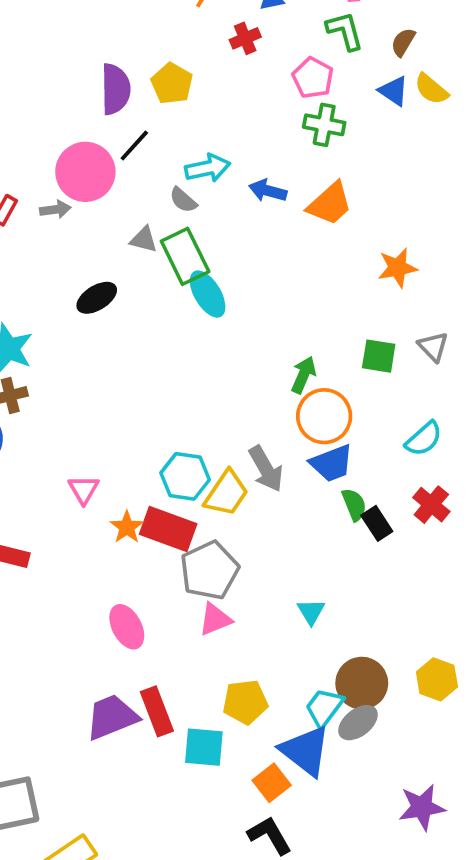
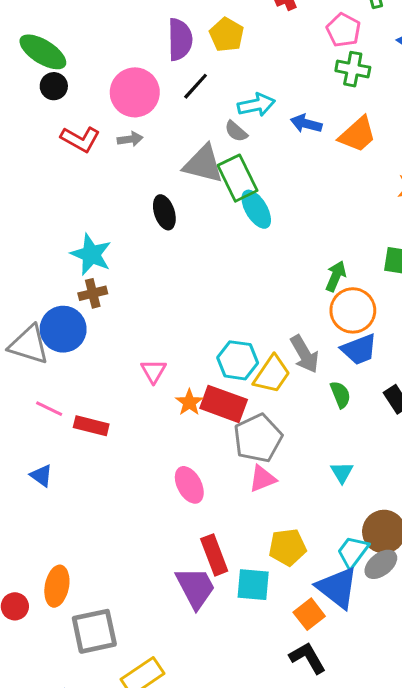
pink circle: (85, 172) -> (135, 92), moved
gray triangle: (144, 240) -> (203, 164), size x1.8
black ellipse: (97, 298) -> (164, 212), turned -76
green semicircle: (354, 505) -> (340, 395), moved
purple trapezoid: (112, 717) -> (196, 588), moved, turned 84

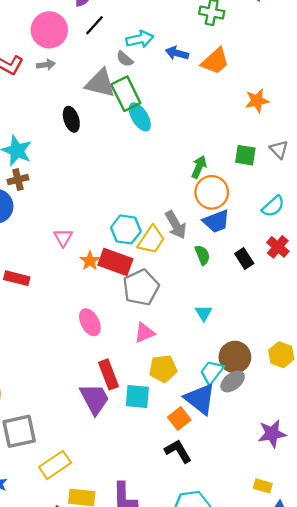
pink triangle: (262, 479) -> (144, 333), moved

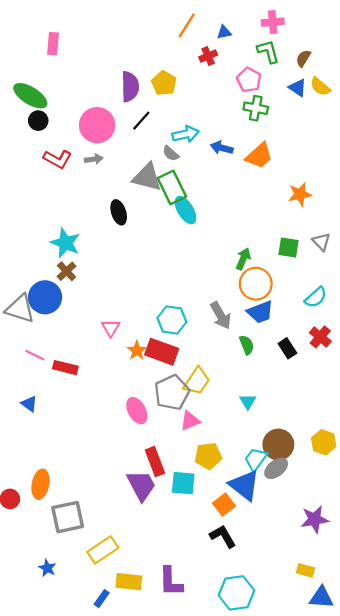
brown cross: (18, 180) -> (67, 271), turned -30
yellow trapezoid: (151, 240) -> (197, 381), moved
gray pentagon: (141, 287) -> (172, 392), moved

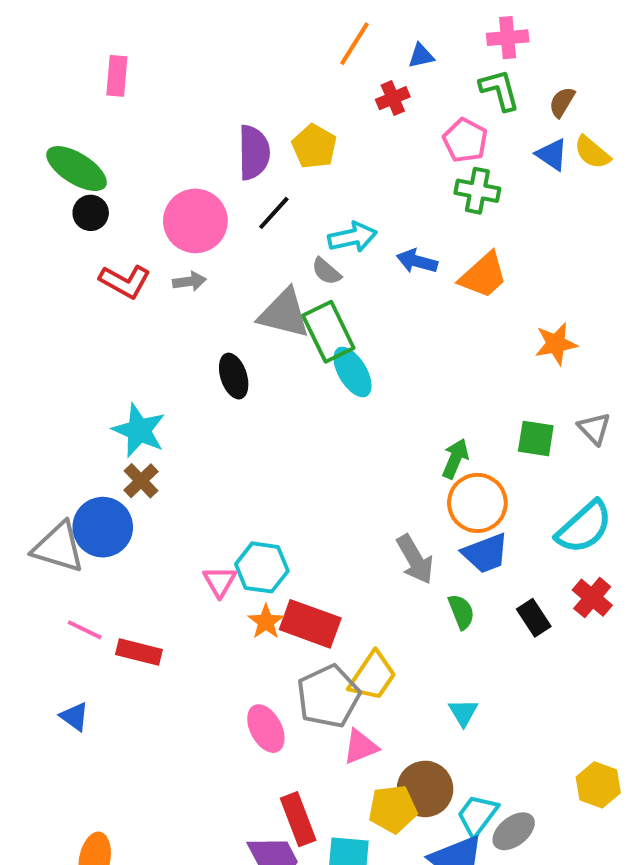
cyan semicircle: (316, 297) -> (584, 527), size x1.4
cyan hexagon: (172, 320) -> (262, 567), moved
brown circle: (278, 445) -> (425, 789), moved

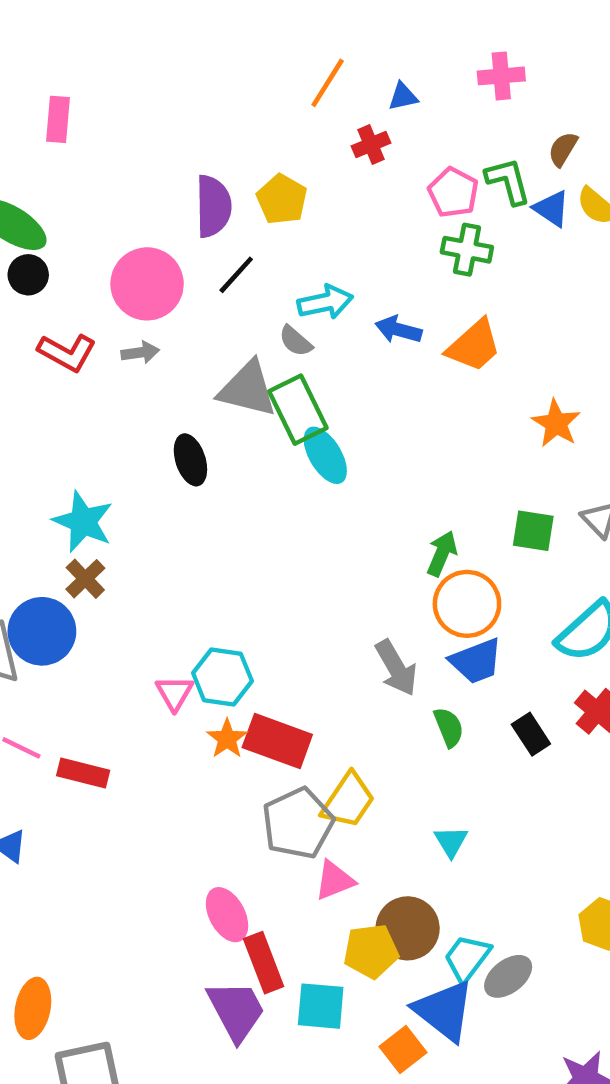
green L-shape: (500, 90) -> (508, 181), moved
orange star: (556, 344) -> (556, 423), turned -30
pink ellipse: (266, 729) -> (227, 915), moved

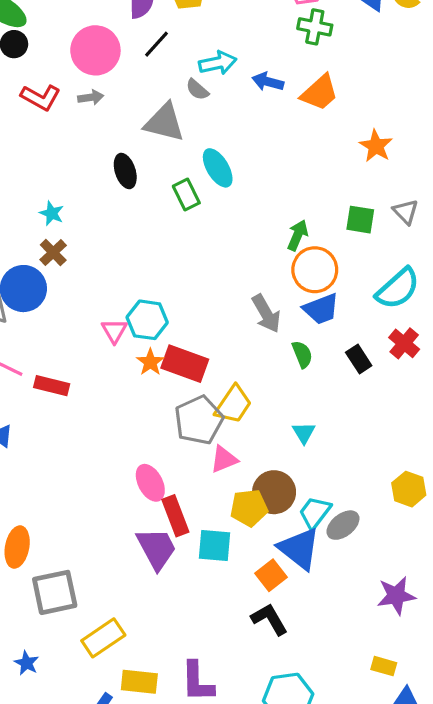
green rectangle: (298, 410) -> (186, 195), moved, size x0.7
cyan star: (83, 522) -> (52, 213), size x0.6

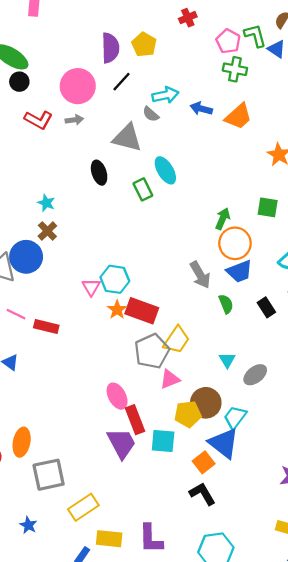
gray ellipse: (343, 525) -> (255, 375), moved

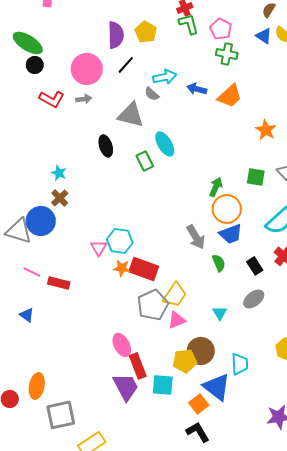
green L-shape: (255, 36) -> (189, 24), moved
orange star: (117, 310) -> (122, 268), turned -30
gray ellipse: (255, 375) -> (254, 299), moved
pink triangle: (170, 379) -> (177, 320), moved
cyan trapezoid: (235, 417) -> (240, 364), moved, turned 140

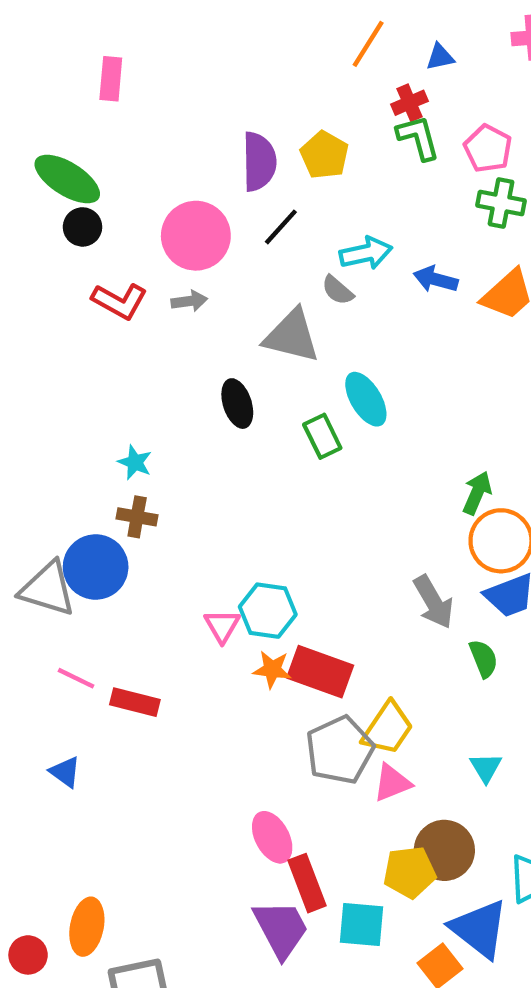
brown cross: (60, 198) -> (137, 517), turned -36

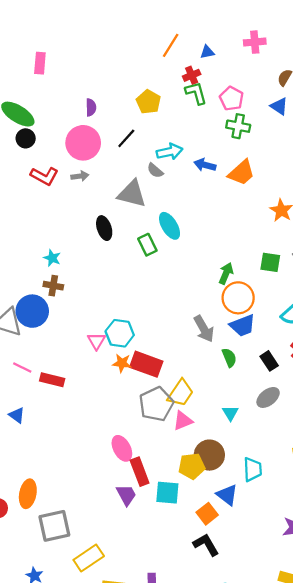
purple semicircle: (259, 162) -> (91, 107), moved, size x0.6
purple trapezoid: (281, 929) -> (126, 495), size x0.7
blue triangle: (479, 929) -> (227, 495), size x0.7

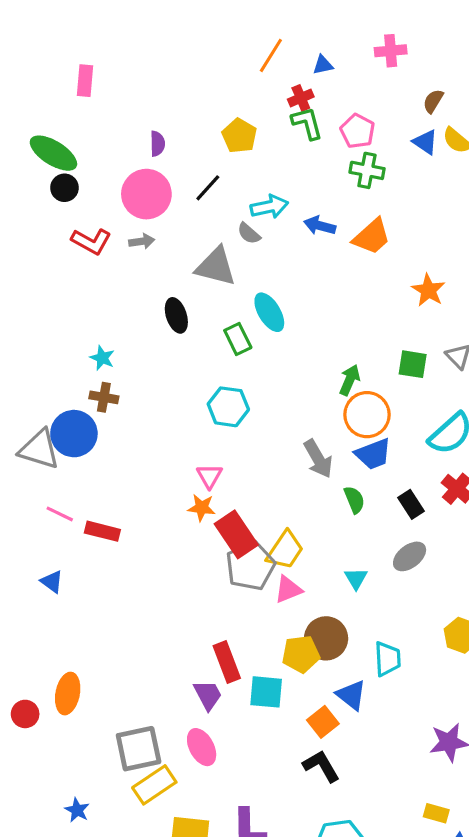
cyan hexagon: (120, 333) -> (228, 407), moved
pink triangle: (96, 341) -> (209, 476), moved
red rectangle: (146, 364) -> (236, 534), moved, turned 36
pink ellipse: (122, 448) -> (202, 747), moved
gray square: (54, 526) -> (139, 749), moved

